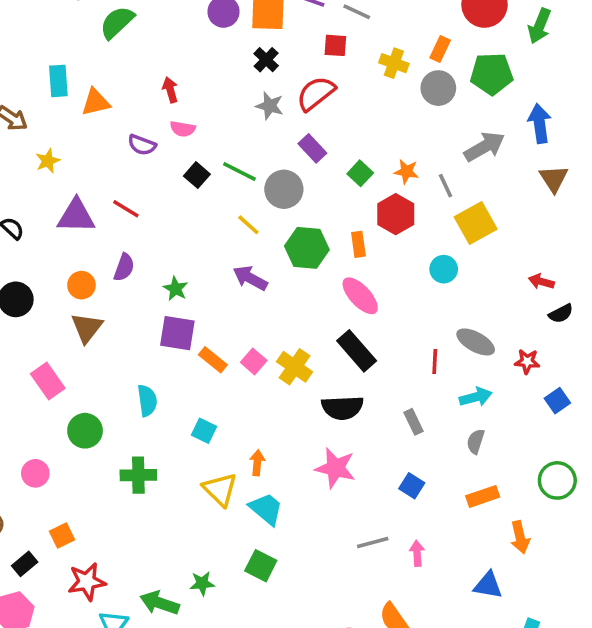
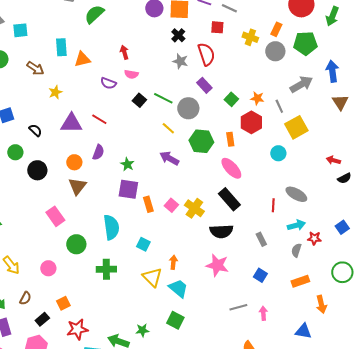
red semicircle: (316, 93) -> (206, 54), turned 110
orange rectangle: (213, 360) -> (148, 204), turned 35
red star: (527, 361) -> (314, 238), moved
cyan semicircle: (147, 401) -> (111, 227), size x1.4

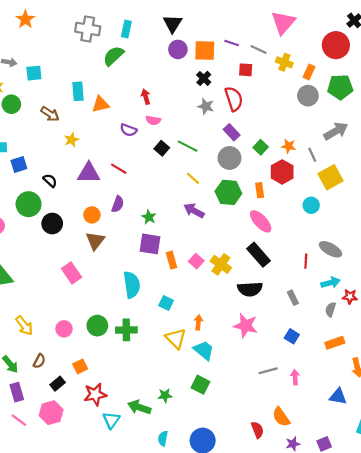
yellow cross: (250, 37) -> (284, 62), moved
gray circle: (188, 108) -> (229, 158), moved
green circle: (15, 152) -> (29, 204), size x1.5
green circle: (76, 244) -> (97, 326), moved

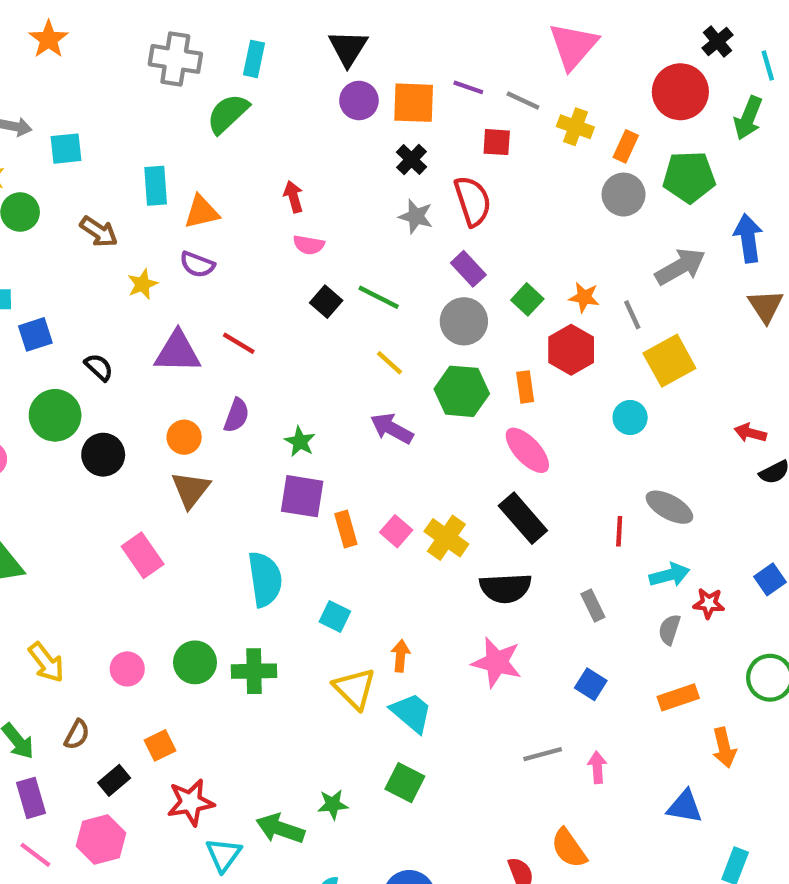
purple semicircle: (128, 130) -> (197, 264), moved

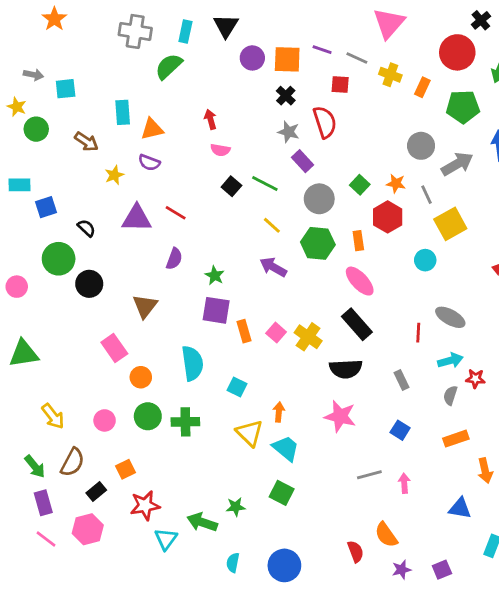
black triangle: (348, 48) -> (226, 26), moved
gray circle: (624, 195) -> (421, 146), moved
purple rectangle: (468, 269) -> (303, 161), moved
orange circle: (184, 437) -> (141, 377), moved
brown semicircle: (77, 735) -> (72, 462), size x1.5

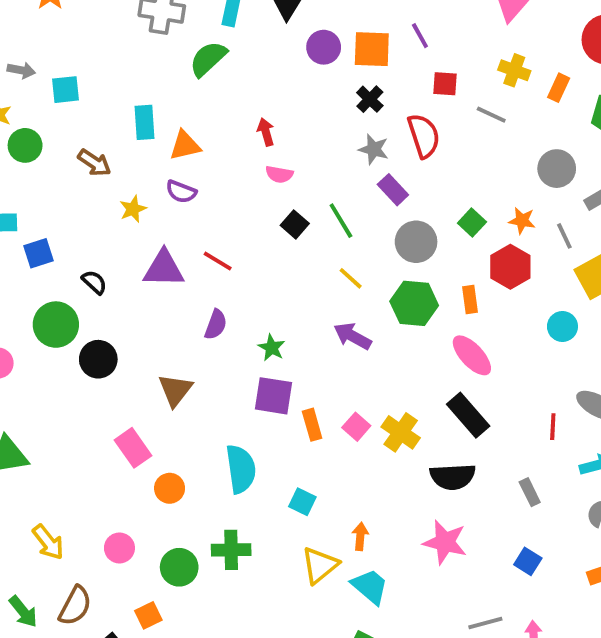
purple line: (322, 50) -> (420, 36), turned 42
gray line: (357, 58) -> (491, 115), moved
green line: (265, 183) -> (341, 221), turned 32
green circle: (148, 416) -> (179, 567), moved
yellow triangle: (250, 433) -> (320, 565), turned 36

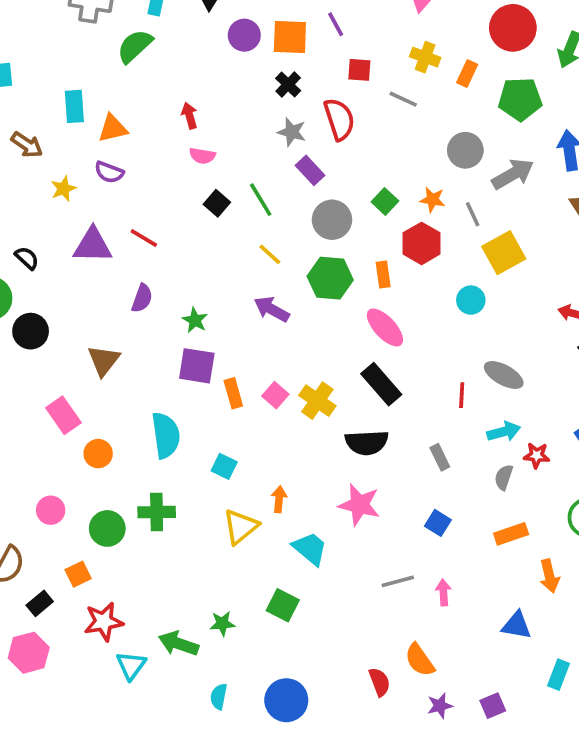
cyan trapezoid: (370, 586) -> (310, 549), moved

